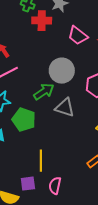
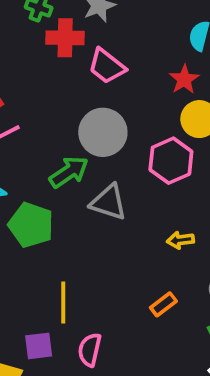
pink trapezoid: (78, 35) -> (107, 66), moved

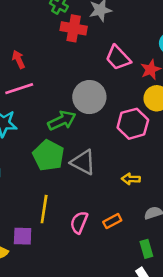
pink trapezoid: (107, 66) -> (118, 58), moved
gray triangle: (109, 202) -> (83, 162), moved
green pentagon: (31, 225) -> (48, 155), moved
pink semicircle: (90, 350) -> (79, 222), moved

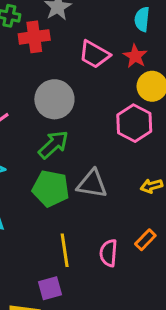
gray circle: (89, 97) -> (54, 99), moved

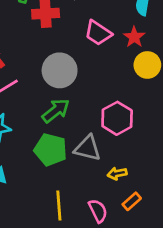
pink hexagon: (134, 123) -> (117, 118), moved
yellow arrow: (151, 186) -> (117, 173), moved
pink semicircle: (109, 253) -> (98, 211), turned 145

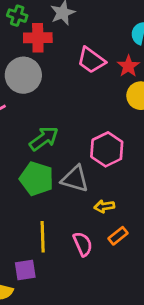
gray circle: (60, 70) -> (23, 75), moved

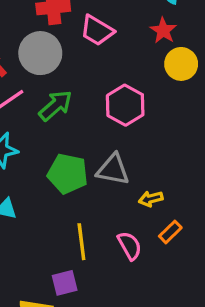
pink trapezoid: (91, 60) -> (97, 31), moved
green arrow: (44, 139) -> (56, 106), moved
pink hexagon: (107, 149) -> (125, 105), moved

